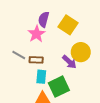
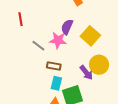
pink star: (37, 34) -> (58, 40), turned 30
gray line: (19, 55) -> (38, 46), moved

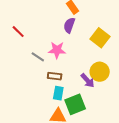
red line: (21, 19) -> (18, 32), turned -32
purple semicircle: (67, 27) -> (69, 25), moved
yellow square: (90, 36) -> (100, 38), moved

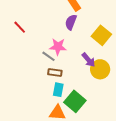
gray line: (38, 57) -> (49, 56), moved
purple arrow: (87, 81) -> (88, 60), moved
green square: (75, 104) -> (75, 101), turned -30

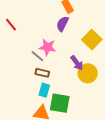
green square: (75, 101) -> (60, 103), turned -35

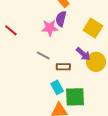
pink star: (48, 47) -> (50, 28), moved
brown rectangle: (42, 73) -> (63, 67), moved
cyan rectangle: (44, 90) -> (57, 87), turned -32

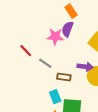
red line: (11, 30) -> (26, 51), moved
purple arrow: (83, 54) -> (85, 67), turned -42

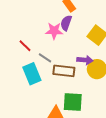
brown rectangle: (64, 77) -> (64, 71), size x1.5
cyan rectangle: (55, 97) -> (32, 74), moved, size x1.5

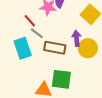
red line: (25, 46) -> (30, 21), moved
purple arrow: (85, 60) -> (77, 38), turned -105

